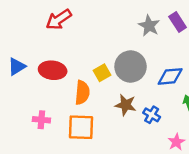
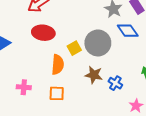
red ellipse: (53, 70) -> (43, 33), moved
blue diamond: (170, 76) -> (128, 31), moved, turned 60
orange square: (81, 127) -> (57, 93), size x0.7

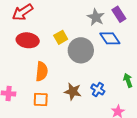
yellow square: (74, 48) -> (61, 37), moved
brown star: (94, 75) -> (73, 91), moved

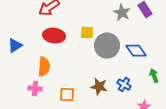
yellow square: (61, 37) -> (87, 33), turned 32
blue diamond: (110, 38) -> (136, 51), moved
orange semicircle: (42, 71) -> (44, 67), moved

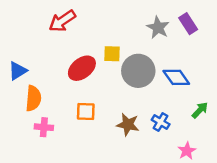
red ellipse: (54, 36) -> (82, 68), moved, turned -45
orange semicircle: (44, 67) -> (33, 98), moved
green arrow: (154, 76) -> (200, 110), turned 64
orange square: (67, 95) -> (86, 111), moved

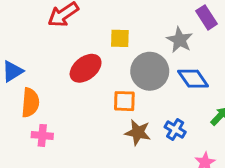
gray star: (158, 28) -> (180, 40), moved
yellow square: (112, 54) -> (120, 38), moved
orange square: (86, 111) -> (124, 101), moved

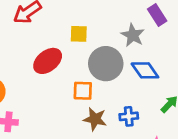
blue cross: (175, 129) -> (129, 116), turned -36

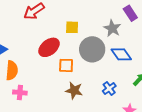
orange square: (83, 91) -> (66, 65), moved
blue cross: (129, 116) -> (109, 89), turned -32
brown star: (95, 119) -> (74, 91), moved

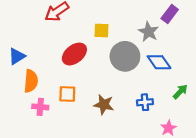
purple rectangle: (130, 13) -> (170, 14), turned 70
orange square: (66, 65) -> (67, 94), moved
blue cross: (109, 89) -> (145, 102), turned 32

